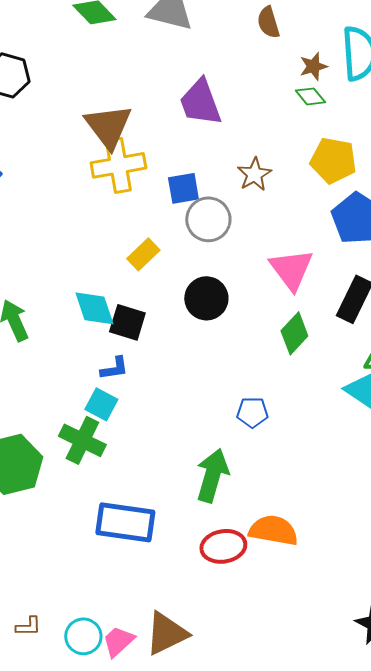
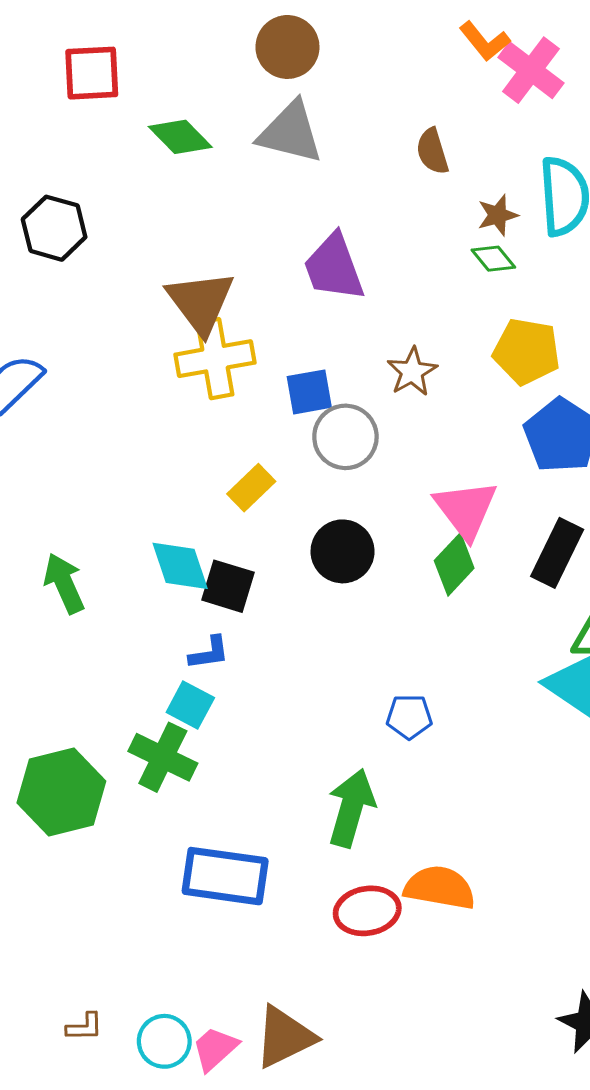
green diamond: (294, 333) -> (454, 564), moved

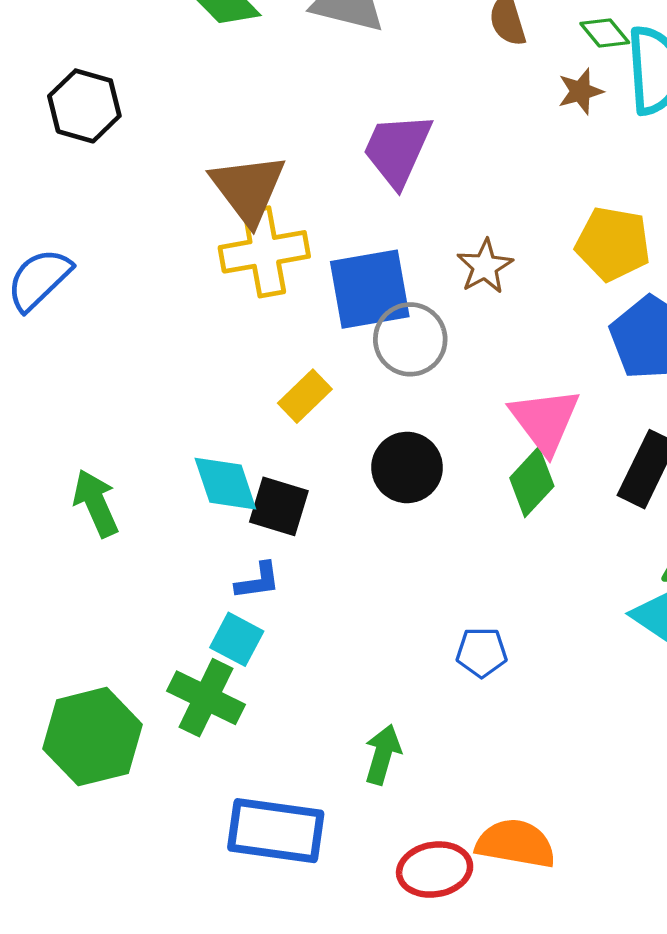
green diamond: (493, 259) -> (605, 33), moved
purple trapezoid: (334, 267) -> (397, 150), turned 44
blue square: (309, 392) -> (370, 289), size x1.6
green arrow: (351, 808) -> (383, 754), moved, size x0.7

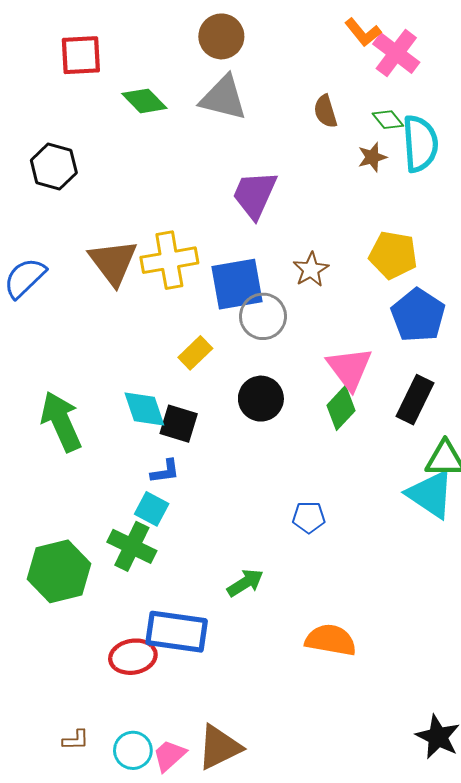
brown triangle: (248, 189) -> (113, 262), moved
green arrow: (96, 503) -> (61, 421), size x1.4
green arrow: (383, 754) -> (245, 583), turned 42
red ellipse: (435, 870) -> (133, 657), moved

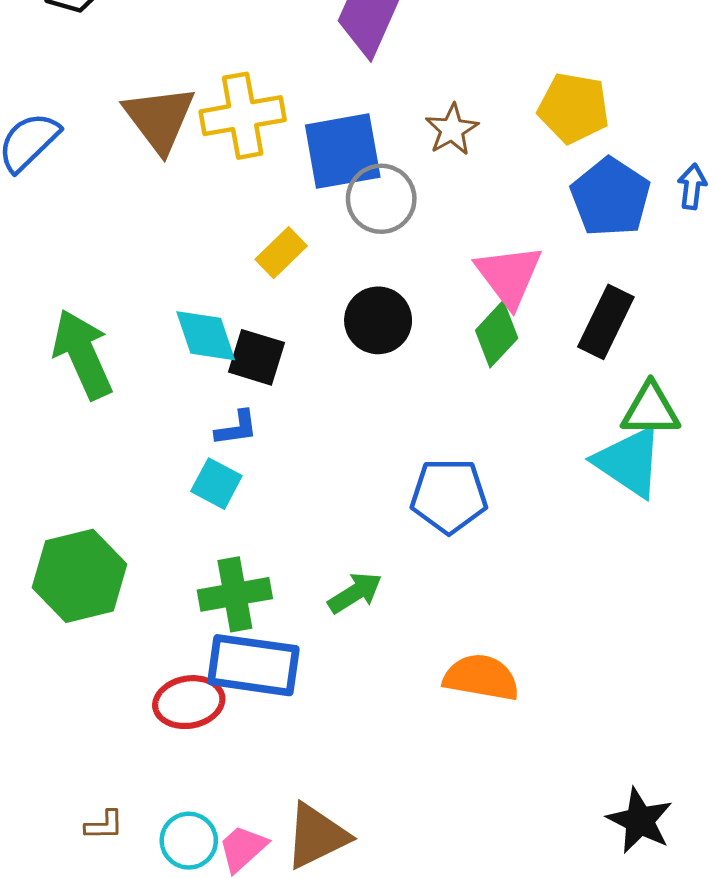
blue pentagon: (309, 517) -> (449, 496), size x1.6
green cross: (132, 546) -> (235, 594), moved, turned -36

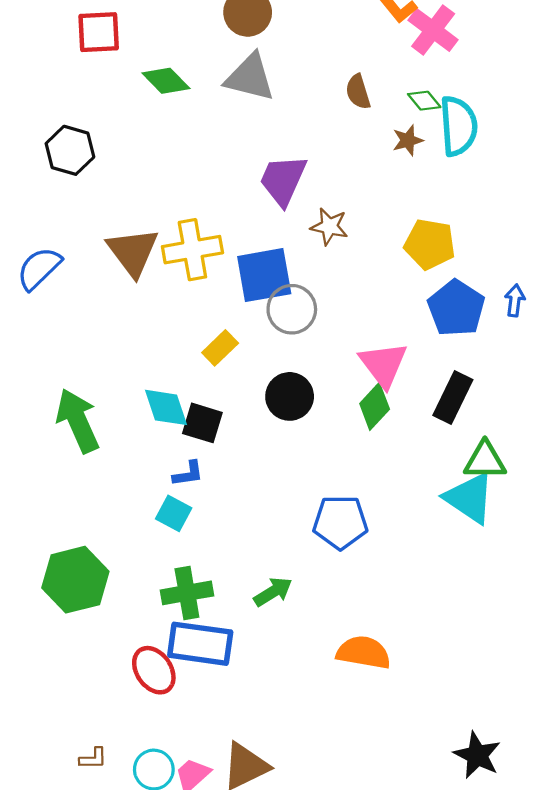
brown star: (452, 130) -> (329, 226), moved, turned -30
red ellipse: (189, 702) -> (154, 670), turned 66

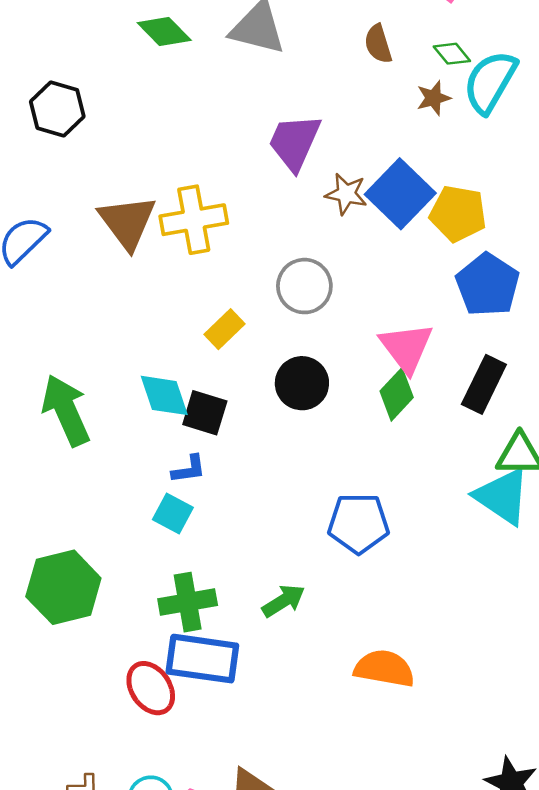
cyan semicircle: (458, 126) -> (490, 82), turned -146
blue square: (264, 275) -> (400, 194), moved, turned -36

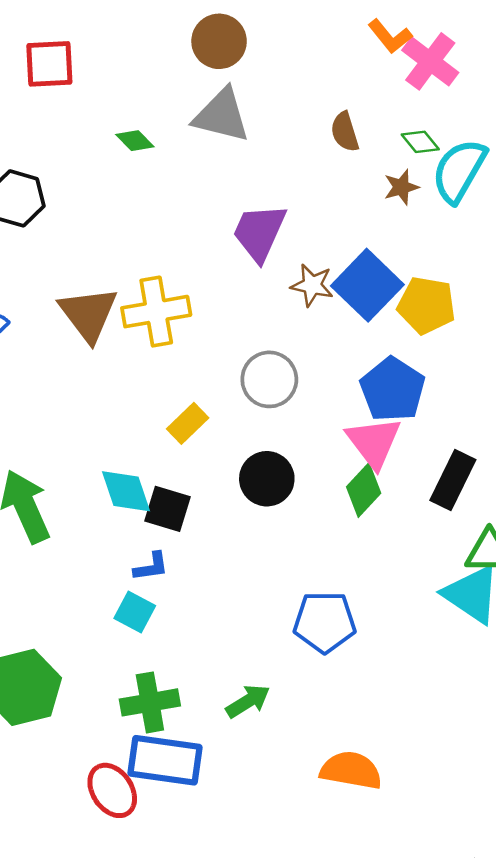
green diamond: (164, 32) -> (135, 141), moved, size x0.7
blue pentagon: (488, 285) -> (393, 389), moved

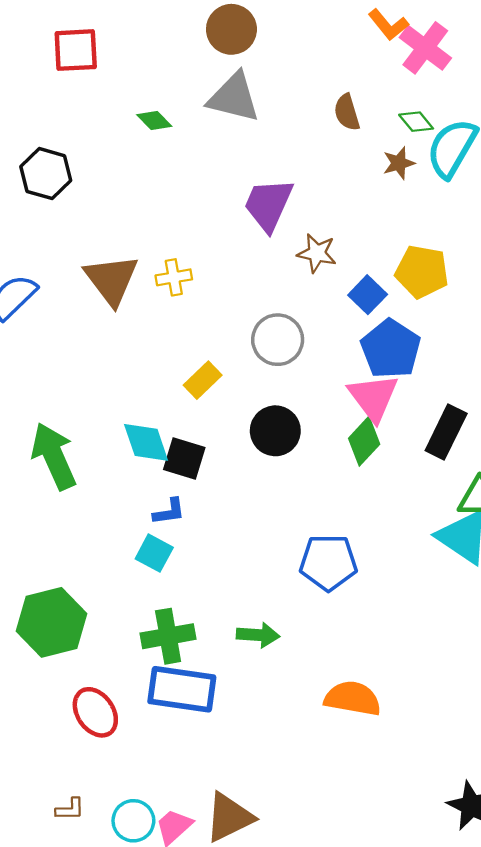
blue square: (367, 285) -> (368, 295), moved, size x0.6
yellow cross: (156, 312) -> (174, 277), size x0.6
green arrow: (248, 701) -> (258, 635), turned 36
red ellipse: (112, 790) -> (95, 712), moved

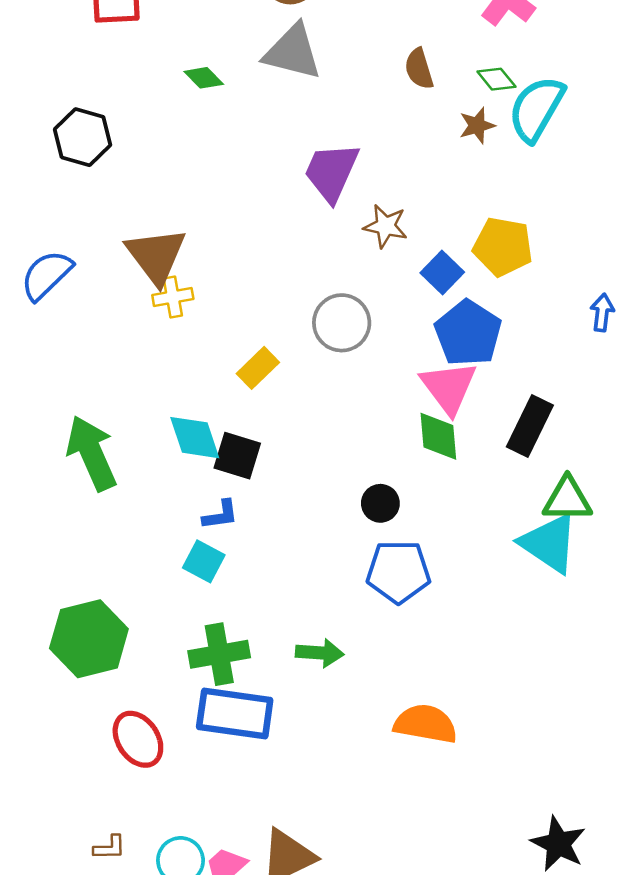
yellow cross: (174, 277) -> (173, 297), moved
black circle: (275, 431) -> (380, 503), moved, size x0.7
green diamond: (364, 441) -> (438, 436), turned -48

